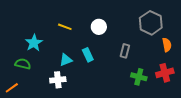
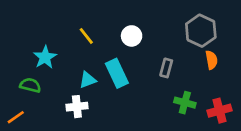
yellow line: (65, 27) -> (86, 36), turned 32
orange semicircle: (167, 45) -> (212, 60), moved
cyan rectangle: (88, 55) -> (117, 73), size x1.5
red cross: (165, 73) -> (219, 111), moved

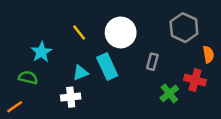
white circle: (132, 36) -> (121, 32), size x1.6
orange semicircle: (212, 60) -> (208, 54), moved
green cross: (185, 103) -> (169, 93), turned 36
red cross: (219, 111) -> (195, 80), moved, turned 30

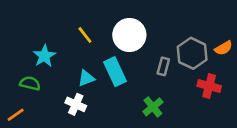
gray hexagon: (184, 28) -> (192, 53), moved
orange semicircle: (208, 54) -> (224, 48), moved, turned 70
green cross: (169, 93) -> (153, 107), moved
white cross: (71, 97) -> (76, 104), turned 30

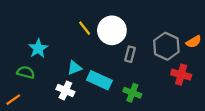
yellow line: (85, 35) -> (85, 28), moved
gray rectangle: (163, 66) -> (130, 54), moved
cyan rectangle: (115, 72) -> (99, 80), moved, turned -40
green cross: (153, 107) -> (132, 93), turned -30

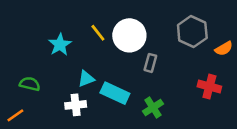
gray hexagon: (166, 46) -> (192, 31), moved
cyan star: (38, 48) -> (60, 45), moved
white cross: (65, 90) -> (76, 105), turned -30
green cross: (132, 93) -> (153, 108), turned 36

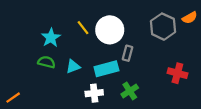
orange semicircle: (224, 49) -> (190, 18), moved
green semicircle: (30, 84) -> (46, 62), moved
cyan rectangle: (115, 93) -> (106, 69), moved, turned -40
white cross: (76, 105) -> (94, 93), moved

